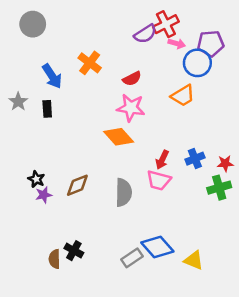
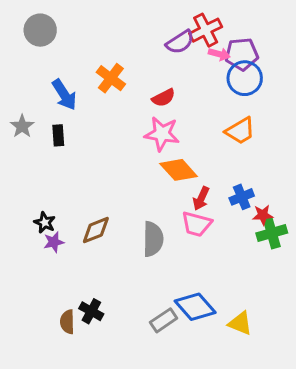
purple pentagon: (211, 44) -> (242, 54), moved
orange trapezoid: (183, 96) -> (240, 131), moved
orange diamond: (119, 137) -> (179, 170), moved
red star: (225, 163) -> (263, 215), moved

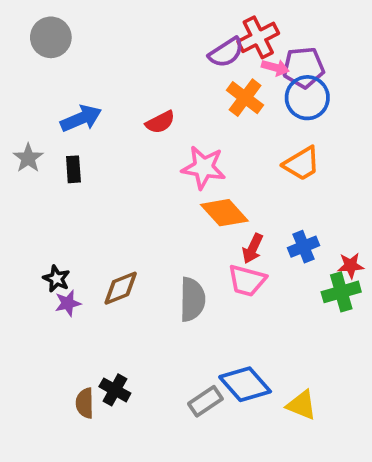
orange cross: (111, 78) -> (245, 98), moved
blue arrow: (64, 95) -> (81, 118), turned -80
red semicircle: (164, 98) -> (160, 122), moved
red star: (263, 215) -> (351, 265), moved

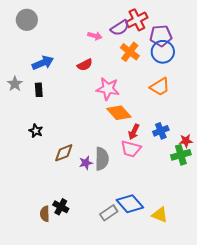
pink arrow: (275, 68) -> (95, 36), moved
black star: (56, 279) -> (36, 131), moved
purple star: (68, 303) -> (86, 163), moved

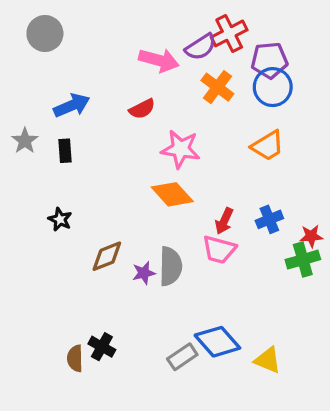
pink arrow: (95, 36) -> (159, 60), size x1.6
orange diamond: (119, 113) -> (172, 194), moved

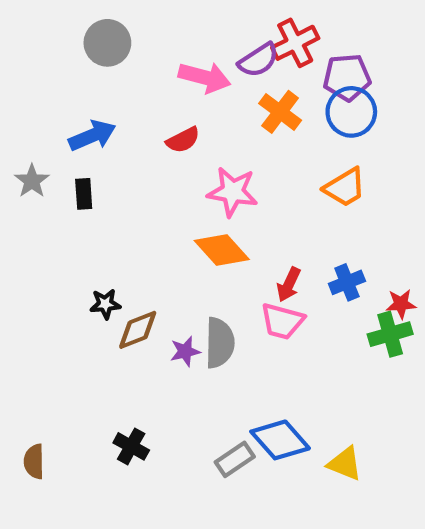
gray circle: (45, 33) -> (107, 43), moved
black star: (60, 219) -> (105, 304), moved, turned -30
brown semicircle: (75, 358) -> (34, 462), moved

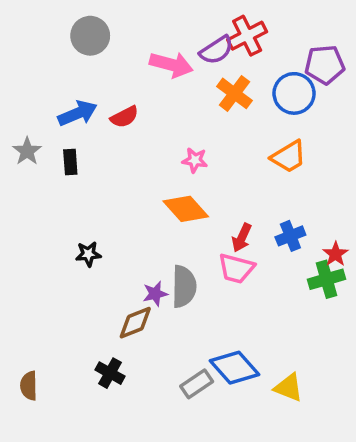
purple pentagon: (347, 77) -> (325, 65), moved
red semicircle: (183, 140) -> (124, 117), moved
pink star: (233, 192) -> (195, 160), size x0.6
red star: (401, 304) -> (336, 254), turned -30
brown diamond: (138, 330) -> (135, 323), moved

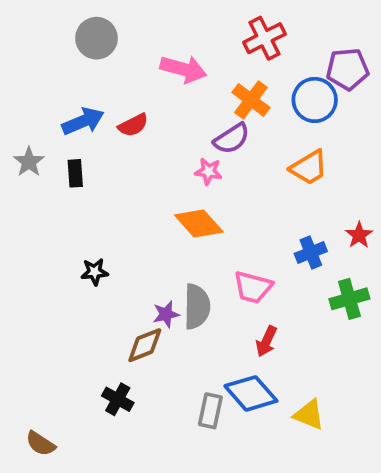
purple semicircle: (216, 50) -> (232, 139), moved
red arrow: (242, 238) -> (266, 341), moved
red star: (336, 254) -> (359, 235), moved
gray rectangle: (197, 384) -> (210, 411), turned -44
brown semicircle: (29, 386) -> (41, 444), moved, turned -56

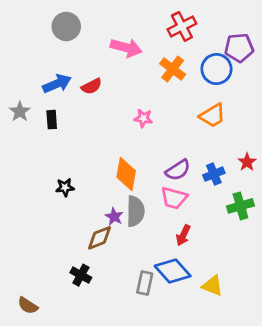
purple semicircle: (232, 139) -> (178, 170), moved
orange diamond: (199, 224) -> (126, 174), moved, turned 52
purple star: (166, 314) -> (114, 217), turned -30

